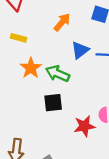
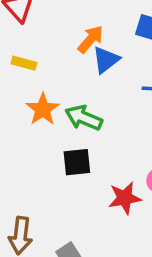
blue triangle: (80, 50) -> (106, 60), moved

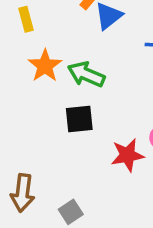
yellow rectangle: (24, 63) -> (26, 19), turned 60

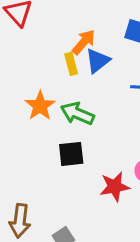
yellow rectangle: (26, 19) -> (71, 64), moved

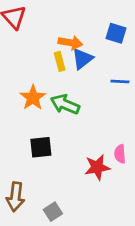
orange arrow: (84, 42) -> (70, 43), turned 60
black square: (71, 154) -> (41, 147), moved

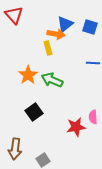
blue triangle: (82, 59) -> (65, 24), moved
black square: (41, 147) -> (34, 112), turned -30

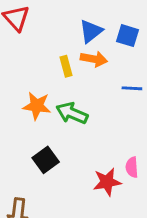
orange arrow: (56, 34) -> (94, 59), moved
orange star: (28, 75) -> (37, 106), turned -30

